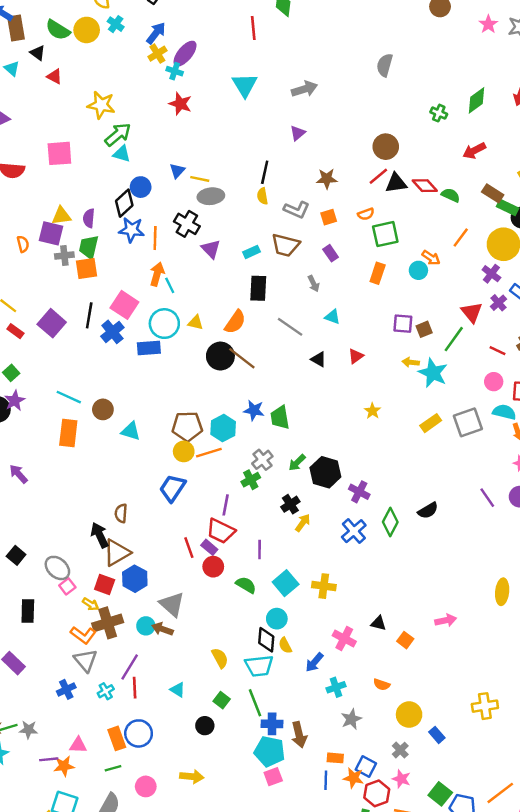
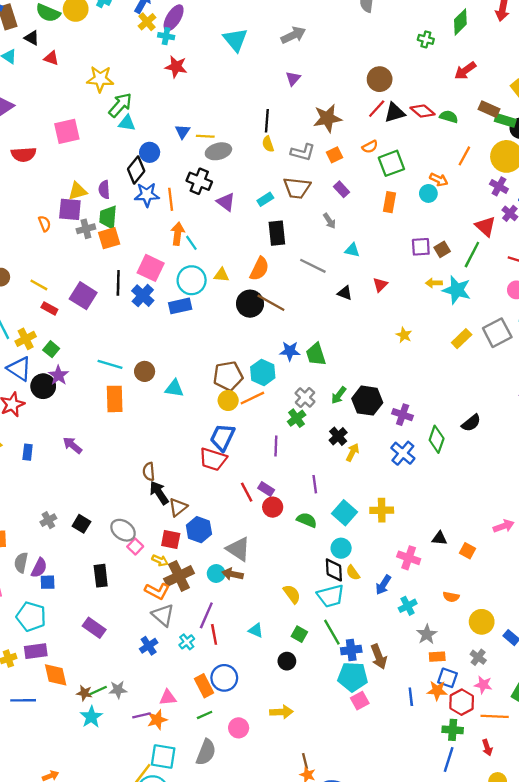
brown star: (327, 179) -> (327, 118), size x1.4
brown semicircle: (121, 513) -> (149, 472), moved
red trapezoid: (221, 531) -> (213, 459), moved
brown triangle: (117, 553) -> (178, 507), size x0.7
orange rectangle: (335, 758) -> (437, 657), moved

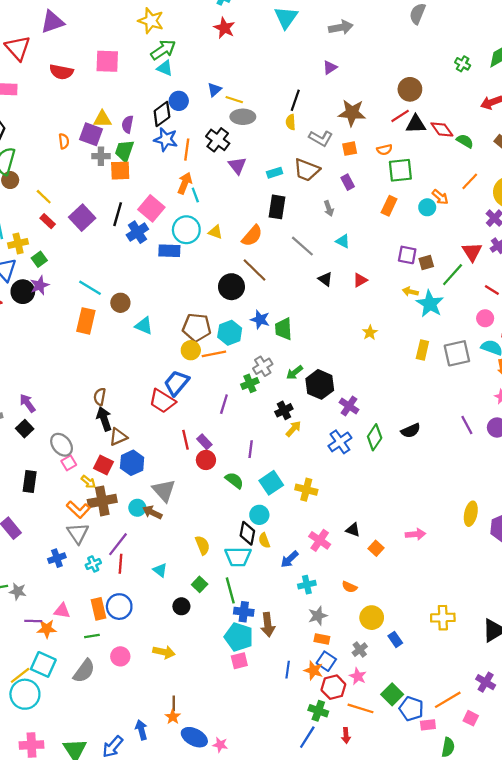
black circle: (250, 304) -> (231, 287), moved
yellow rectangle: (462, 339) -> (422, 350), turned -48
purple arrow: (72, 445) -> (28, 403), moved

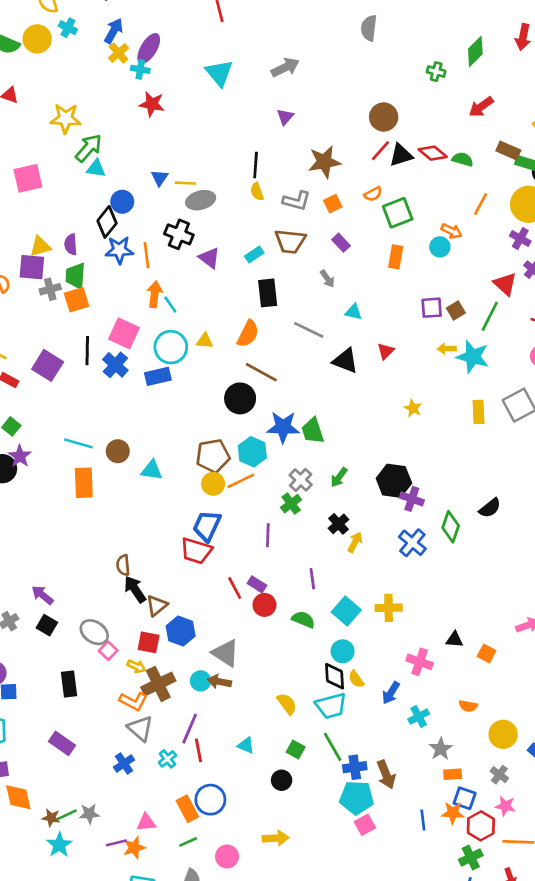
black triangle: (325, 279) -> (345, 361), size x1.5
blue star: (260, 320) -> (283, 427), size x1.4
black hexagon: (320, 384) -> (394, 481), moved
green cross: (318, 711) -> (471, 858), turned -30

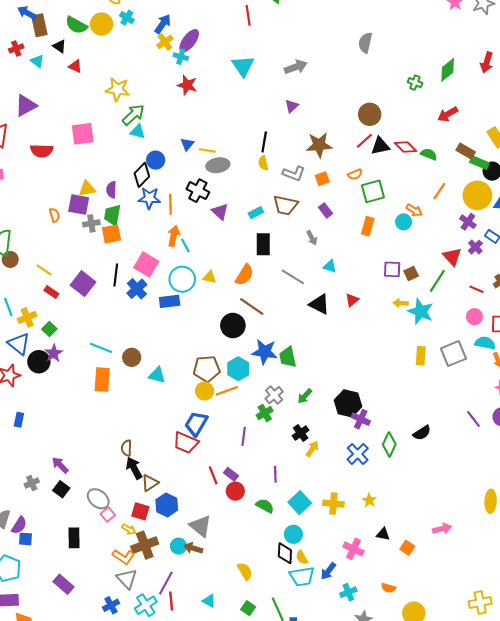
yellow star: (413, 408) -> (369, 500), moved
cyan trapezoid: (331, 706) -> (302, 576), moved
cyan cross: (167, 759) -> (146, 605), size x1.5

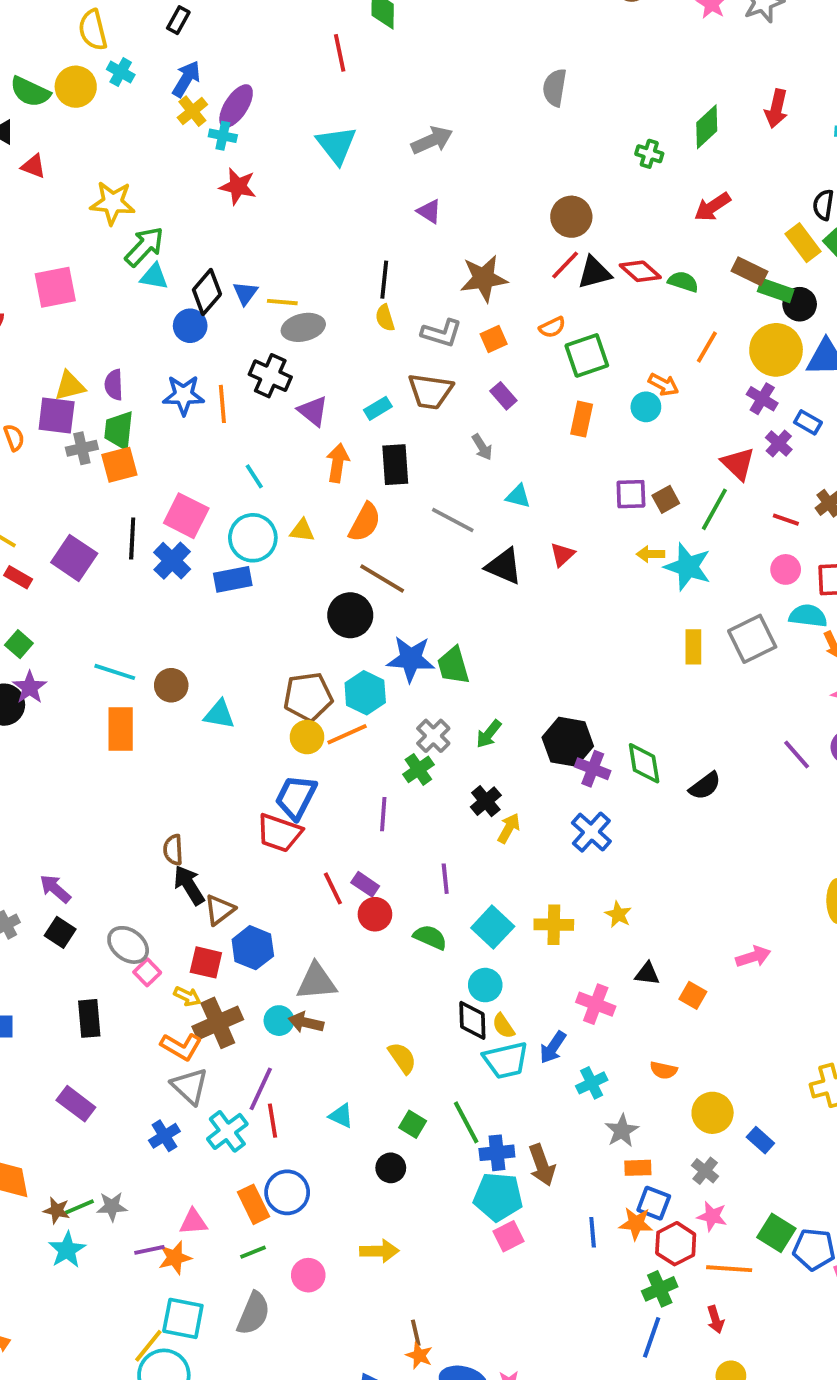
purple triangle: (292, 106) -> (429, 211), turned -40
black diamond: (142, 175) -> (207, 292), moved
orange arrow: (174, 236) -> (338, 463), moved
green diamond: (389, 444) -> (644, 763), moved, turned -30
gray triangle: (201, 526) -> (316, 982), turned -40

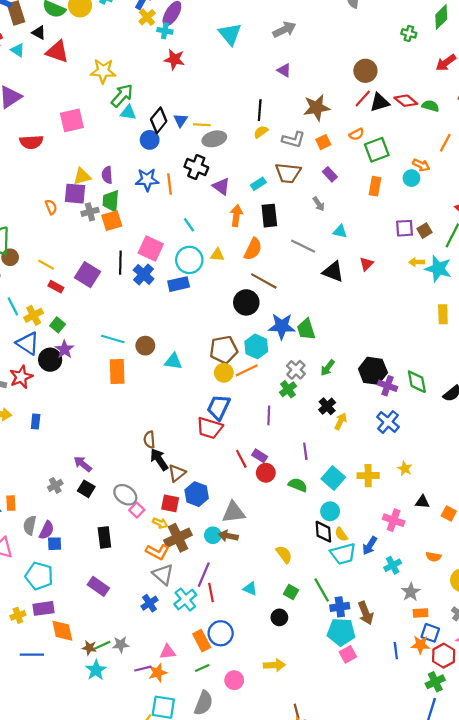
red triangle: (33, 166) -> (57, 52), size x1.6
yellow semicircle: (385, 318) -> (261, 132), turned 72

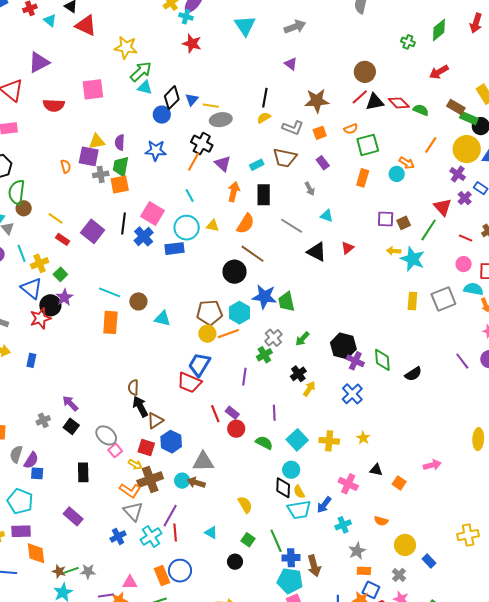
orange line: (169, 184) -> (194, 162), moved, turned 30
red star: (21, 377) -> (40, 318), moved

